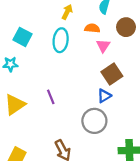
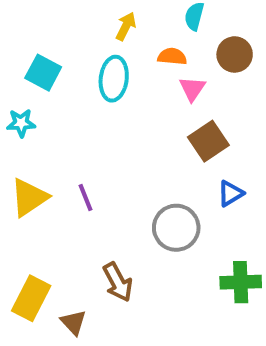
blue triangle: (104, 96) -> (231, 193), moved
purple line: (51, 97) -> (86, 198), moved

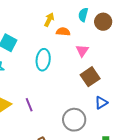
brown circle: (235, 54) -> (103, 22), moved
orange semicircle: (172, 56) -> (63, 32), moved
cyan ellipse: (114, 79) -> (43, 60), moved

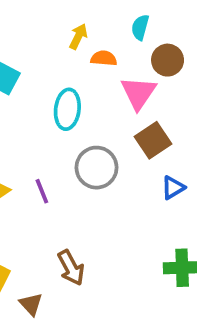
brown circle: (103, 22) -> (168, 60), moved
pink triangle: (82, 51) -> (138, 93), size x1.5
gray circle: (74, 120) -> (96, 168), moved

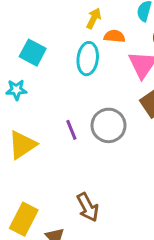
cyan ellipse: (67, 109) -> (88, 59), moved
purple line: (42, 191) -> (71, 130), moved

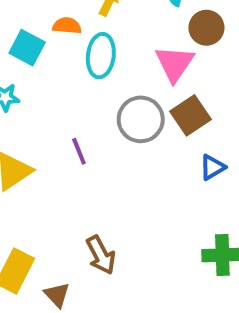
orange semicircle: (114, 36) -> (67, 26), moved
gray circle: (109, 125) -> (141, 119), moved

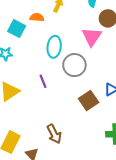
cyan ellipse: (101, 56) -> (54, 47), moved
brown square: (191, 115) -> (89, 101), moved

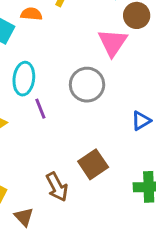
cyan ellipse: (54, 47) -> (24, 79), moved
brown square: (89, 101) -> (93, 164), moved

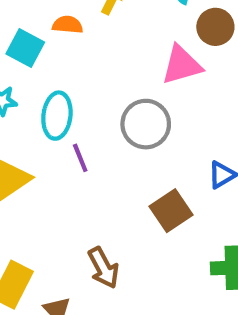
pink triangle: (113, 43) -> (182, 65), turned 40
brown square: (93, 164) -> (171, 211), moved

